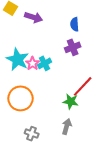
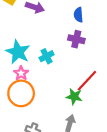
purple cross: (73, 47) -> (76, 39), turned 35
pink star: (33, 63) -> (21, 73), moved

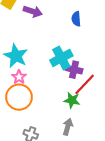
purple cross: (76, 39) -> (74, 70), moved
cyan cross: (47, 56) -> (61, 58), moved, size x1.5

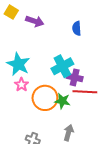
red line: (85, 84) -> (85, 92), turned 50
orange circle: (19, 97) -> (45, 98), moved
green star: (72, 100) -> (62, 101), moved

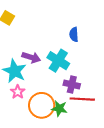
purple arrow: (35, 21) -> (31, 57), moved
cyan cross: (62, 66) -> (58, 61), moved, turned -30

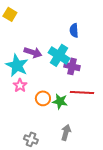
purple cross: (72, 85) -> (72, 66), moved
orange circle: (42, 105) -> (43, 98), size x0.6

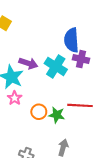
blue semicircle: (74, 30) -> (72, 40), size x1.6
purple cross: (72, 66) -> (81, 59), moved

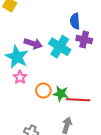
blue semicircle: (72, 40) -> (75, 21), size x0.7
red line: (80, 105) -> (78, 100), moved

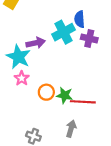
purple arrow: (33, 44) -> (36, 43), turned -30
cyan cross: (60, 47) -> (63, 32), moved, turned 30

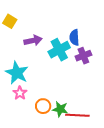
purple cross: (89, 39) -> (83, 56), turned -35
purple arrow: (36, 43) -> (33, 40), moved

